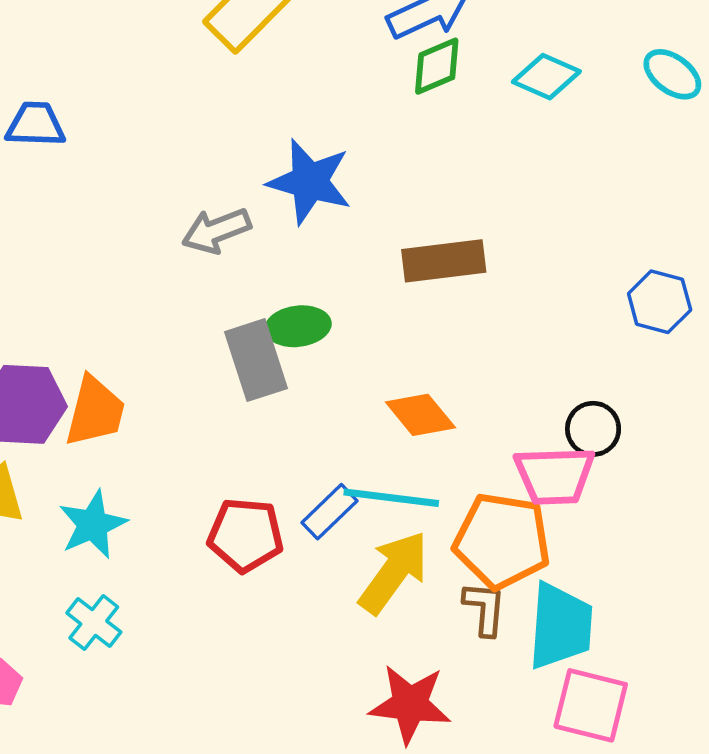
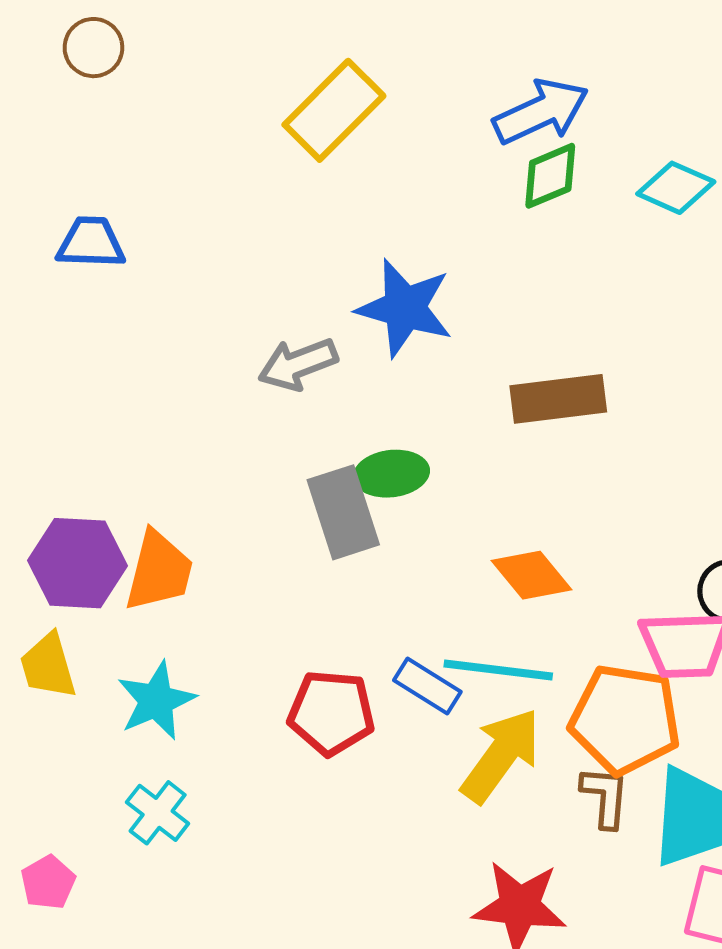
blue rectangle: (329, 512) -> (427, 686), turned 76

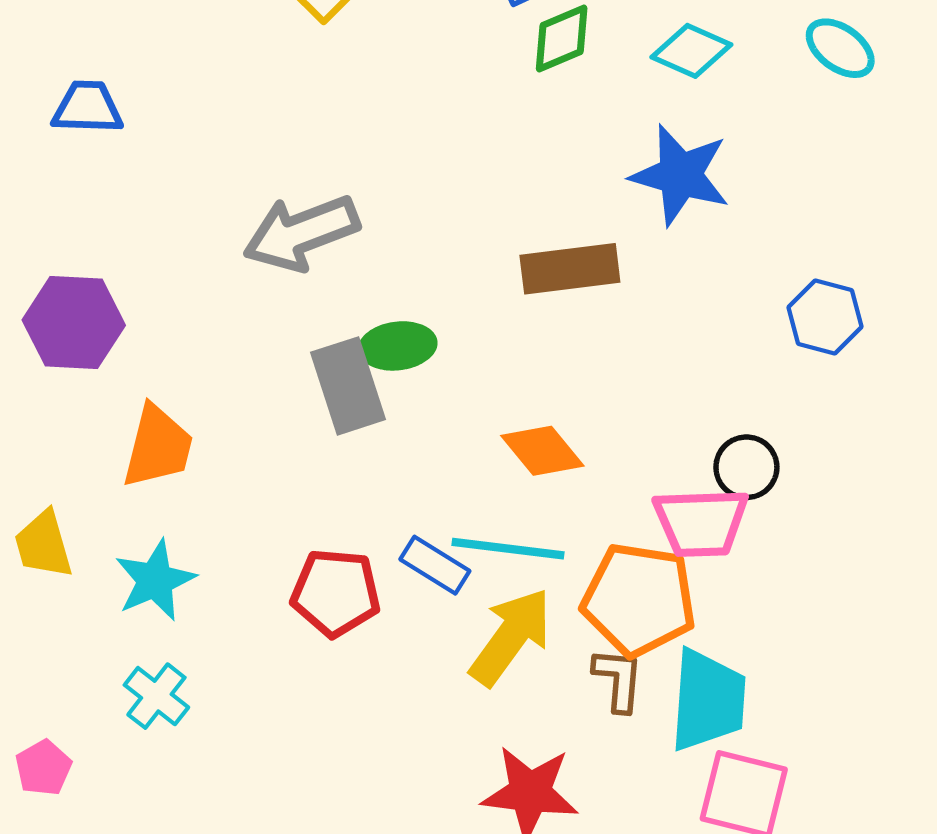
blue star: (405, 308) -> (680, 175), moved
gray arrow: (298, 364) -> (301, 233), size x1.4
purple hexagon: (77, 563) -> (74, 323), moved

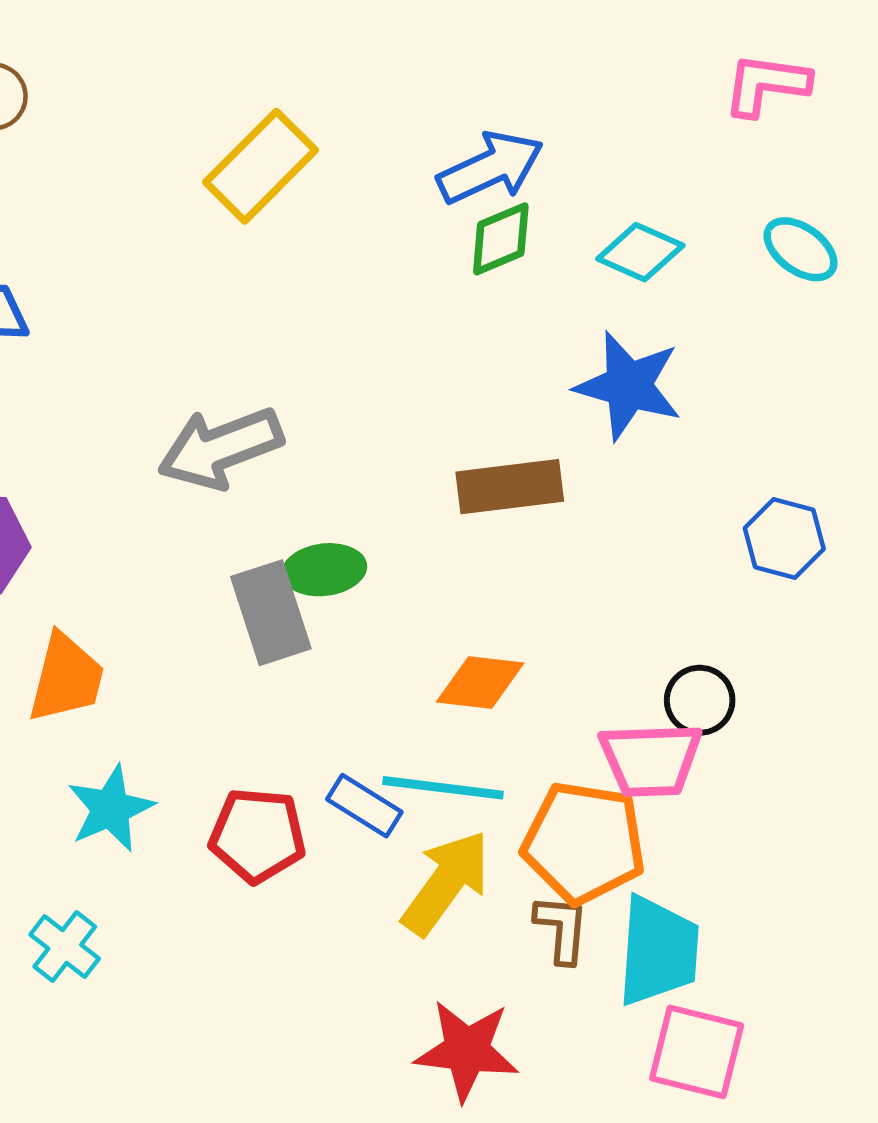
orange diamond: (542, 451) -> (480, 682), turned -44
cyan star: (155, 580) -> (111, 809), moved

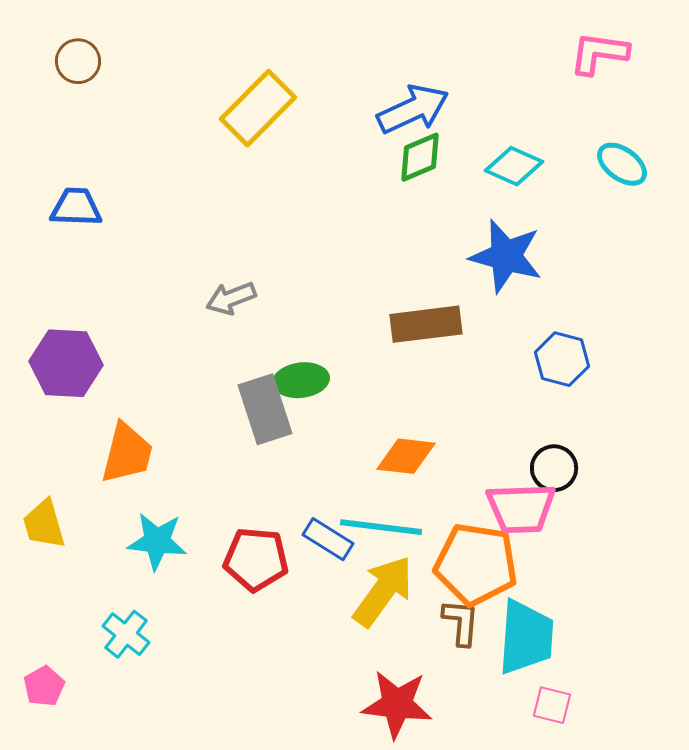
gray arrow: (220, 448) -> (231, 298), size x0.6
blue hexagon: (784, 539) -> (562, 359), moved
cyan star: (111, 809) -> (157, 541), turned 30
pink square: (697, 1052) -> (552, 705), size x0.6

